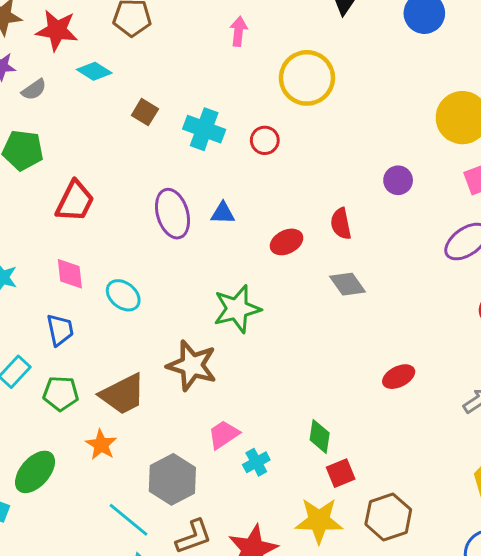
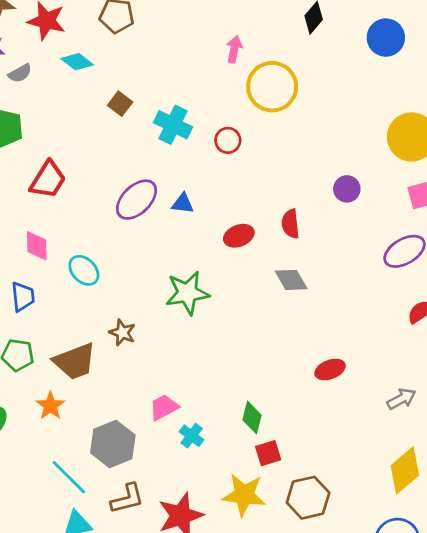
pink arrow: (239, 31) -> (234, 49), moved
purple ellipse: (173, 214) -> (136, 200), turned 57
brown star: (192, 365) -> (122, 333), moved, size x0.6
cyan cross: (256, 462) -> (192, 436), turned -30

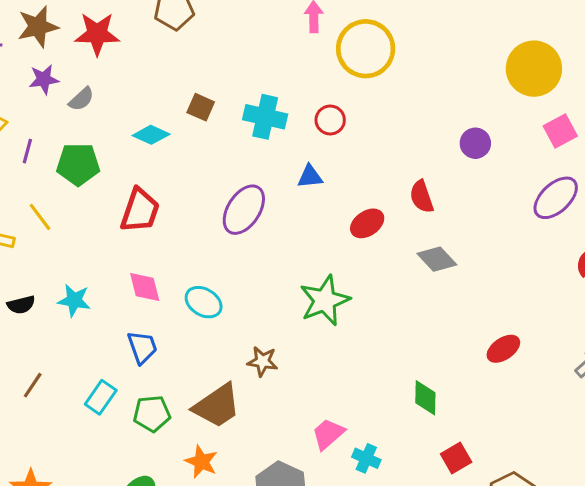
cyan diamond: (77, 62) -> (151, 135), moved
blue triangle: (183, 204) -> (310, 177), moved
green diamond: (252, 418) -> (425, 398), moved

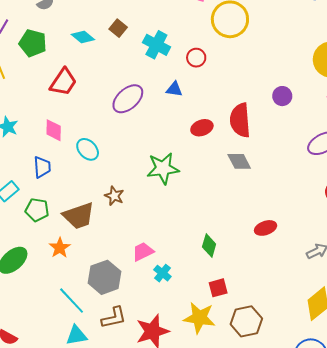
red semicircle: (422, 197) -> (240, 120), size x1.6

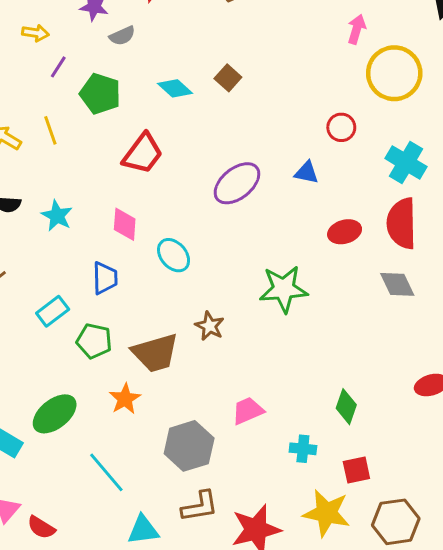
cyan cross: (156, 45) -> (406, 163), moved
cyan cross: (162, 273) -> (303, 449), moved, turned -36
cyan line: (72, 301) -> (106, 472), moved

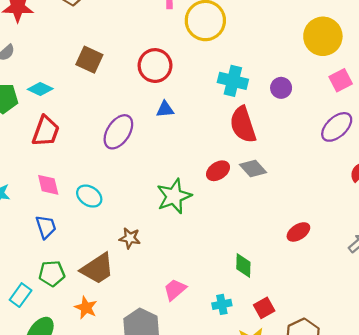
brown square: (228, 78) -> (89, 60), size x1.4
cyan diamond: (175, 88) -> (40, 89), moved
red circle: (341, 127) -> (155, 66), moved, size x1.6
red ellipse: (345, 232) -> (218, 171), moved
cyan rectangle: (53, 311) -> (21, 295), moved

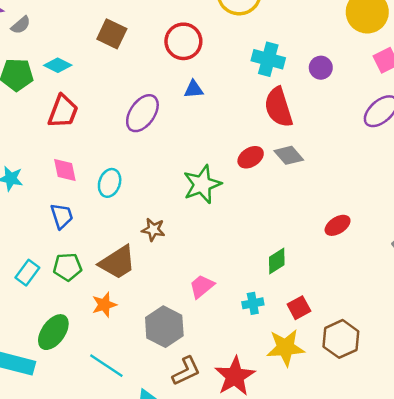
cyan ellipse: (89, 196) -> (110, 183), turned 75
green diamond: (243, 265) -> (277, 261), turned 55
cyan rectangle: (21, 295) -> (27, 273), moved
orange star: (86, 308) -> (104, 305), turned 30

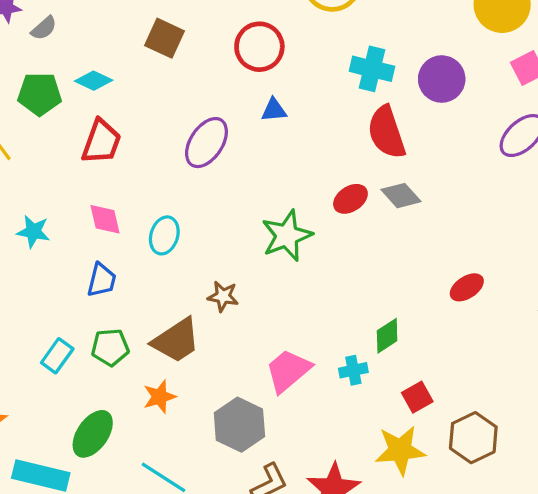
purple circle: (321, 68) -> (442, 79), size x1.5
blue trapezoid: (62, 216) -> (102, 280), turned 32
pink trapezoid: (202, 286) -> (288, 371), size x1.4
cyan cross: (253, 303) -> (353, 370), moved

